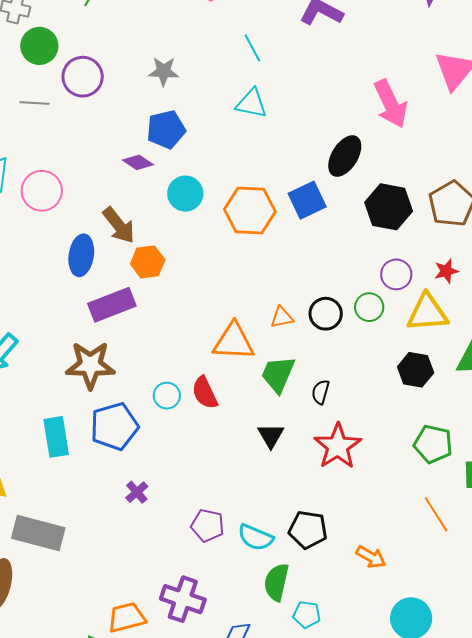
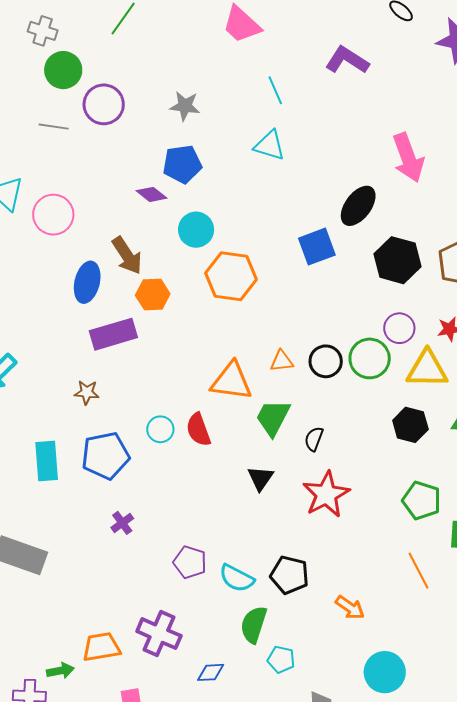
orange hexagon: (250, 210) -> (231, 276), moved
green circle: (369, 307) -> (370, 358), size x1.4
brown star: (90, 365) -> (87, 392), size x0.5

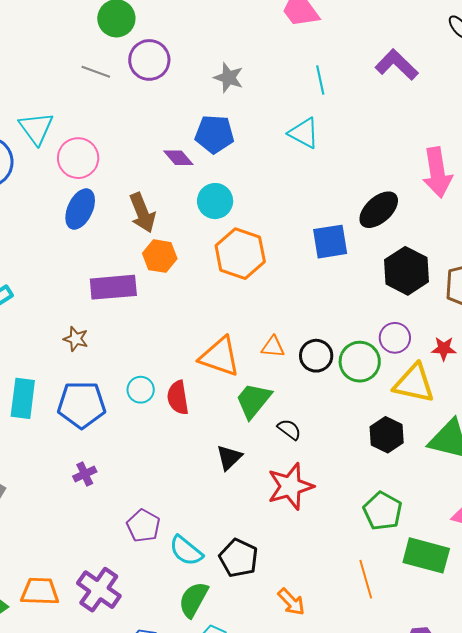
blue ellipse: (87, 282) -> (80, 209), moved
black semicircle: (314, 439) -> (289, 429), turned 95

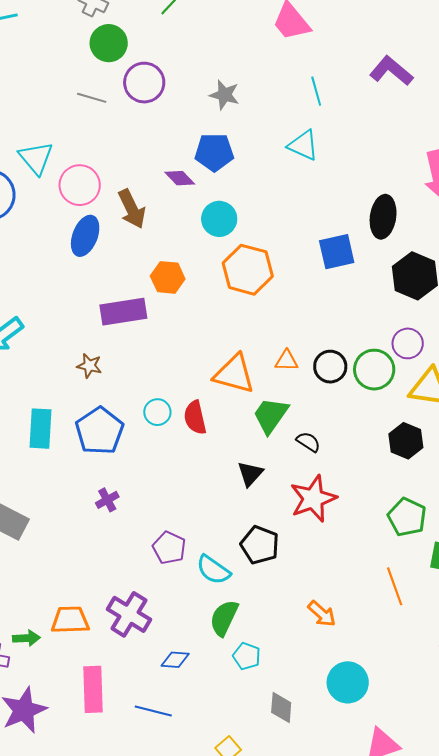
black ellipse: (379, 210) -> (383, 217), turned -36
brown arrow: (142, 213) -> (132, 209), moved
blue pentagon: (82, 405) -> (99, 431), turned -30
black pentagon: (238, 558) -> (260, 545), moved

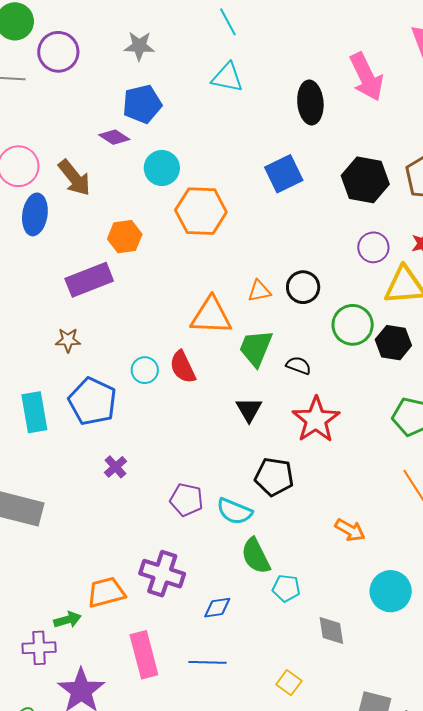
black ellipse: (383, 217) -> (310, 103), moved
green circle: (374, 370) -> (353, 325), moved
green semicircle: (224, 618) -> (256, 556), turned -39

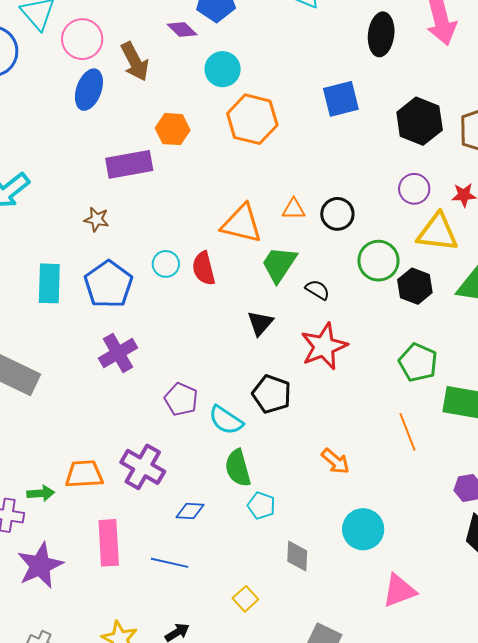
purple cross: (115, 467) -> (118, 353), size x1.6

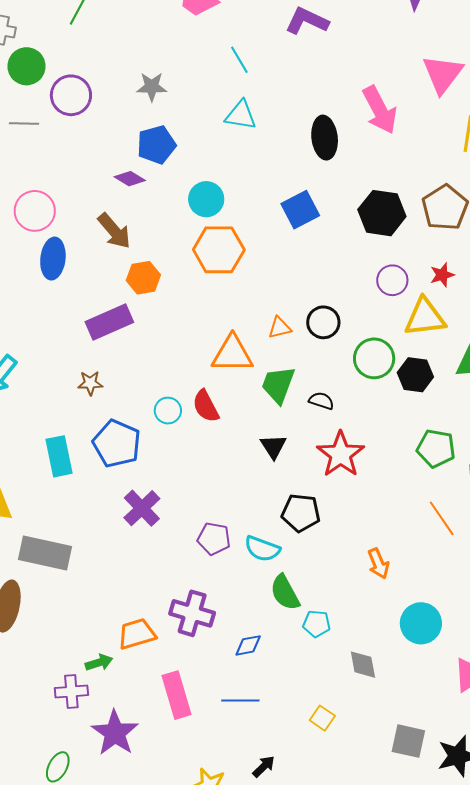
brown arrow: (135, 62) -> (114, 231), moved
cyan circle: (223, 69) -> (206, 199), moved
orange arrow: (335, 461) -> (378, 564), turned 40

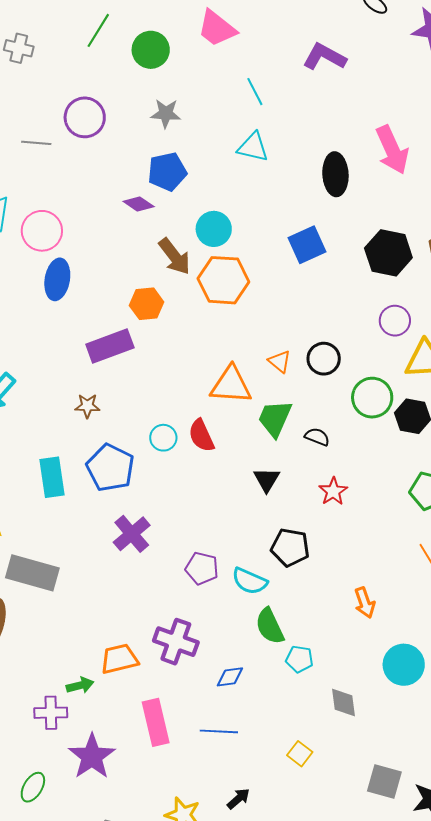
green circle: (27, 66) -> (151, 50), moved
brown arrow: (114, 231) -> (175, 256), moved
orange triangle: (280, 328) -> (280, 361), turned 50
red star: (341, 454) -> (333, 491), size x0.6

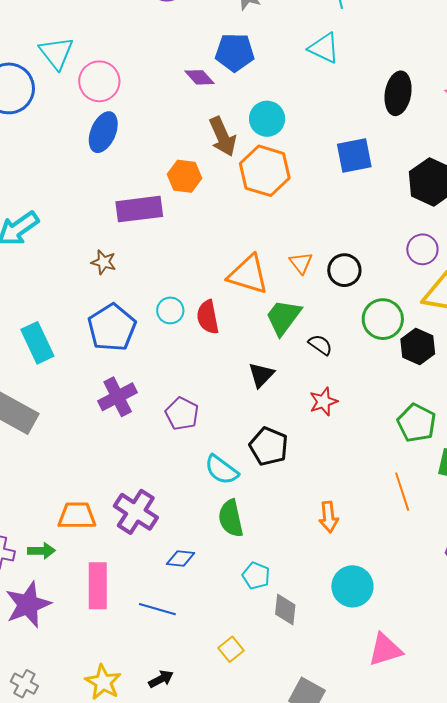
cyan rectangle: (52, 477) -> (37, 343), moved, turned -30
purple pentagon: (202, 568) -> (182, 414), moved
cyan pentagon: (299, 659) -> (256, 576), moved
green arrow: (80, 685) -> (41, 551), moved

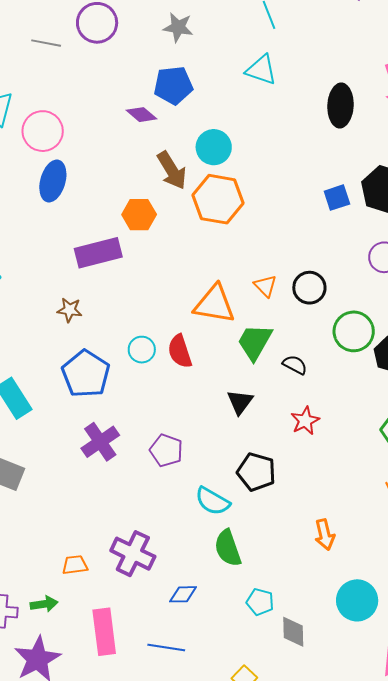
blue square: (354, 155) -> (337, 198), moved, size x0.7
orange trapezoid: (77, 516) -> (75, 565), size x0.7

